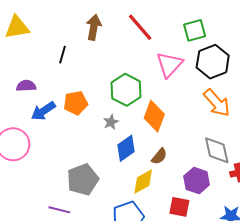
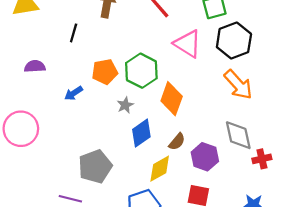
pink triangle: (169, 65) -> (188, 44), turned -40
orange pentagon: (76, 103) -> (105, 72), moved
blue arrow: (43, 111) -> (74, 93), moved, size x0.7
purple hexagon: (197, 181) -> (205, 157), moved

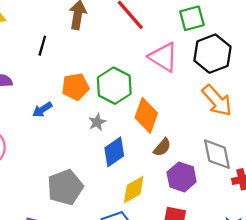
brown semicircle: (177, 142) -> (162, 147), moved

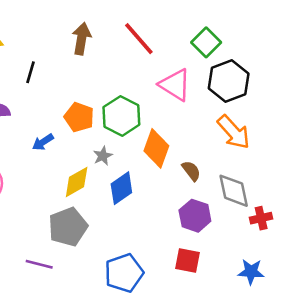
green square: (192, 18) -> (206, 42), turned -30
black line: (42, 46) -> (30, 72), moved
orange pentagon: (75, 87) -> (79, 117), turned 30
brown semicircle: (162, 147) -> (191, 171), moved, turned -78
yellow diamond: (134, 190) -> (77, 182), moved

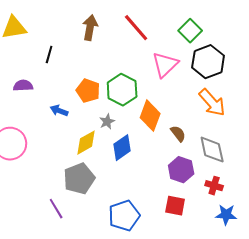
pink triangle: (175, 85) -> (165, 65), turned 44
blue arrow: (43, 142) -> (59, 111), turned 54
red cross: (261, 218) -> (214, 186), moved, turned 30
purple line: (39, 264) -> (56, 209), turned 45

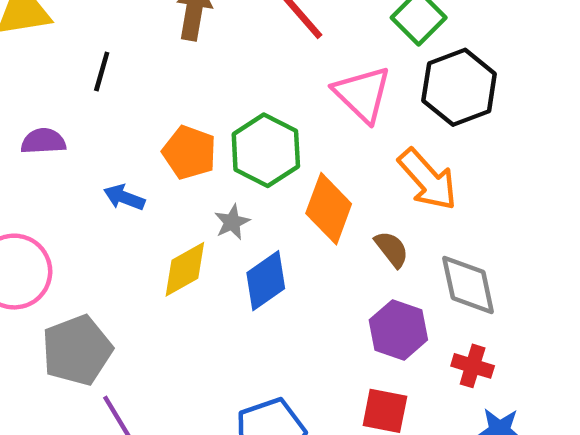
pink triangle: (165, 65) -> (362, 94), turned -32
orange arrow: (212, 103) -> (428, 179), moved
gray pentagon: (79, 179) -> (77, 350), moved

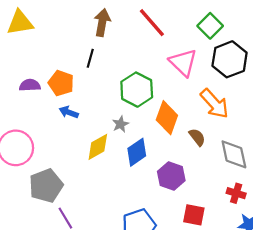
black line: (102, 72) -> (90, 58), moved
orange pentagon: (189, 152) -> (61, 83), moved
purple hexagon: (398, 330) -> (171, 176), moved

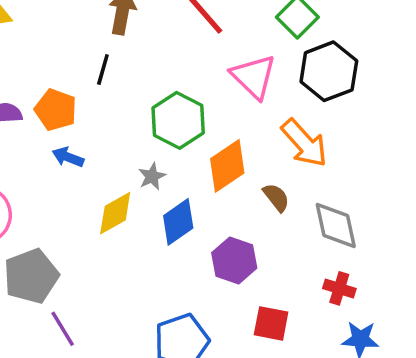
orange diamond: (167, 118) -> (227, 166), turned 36

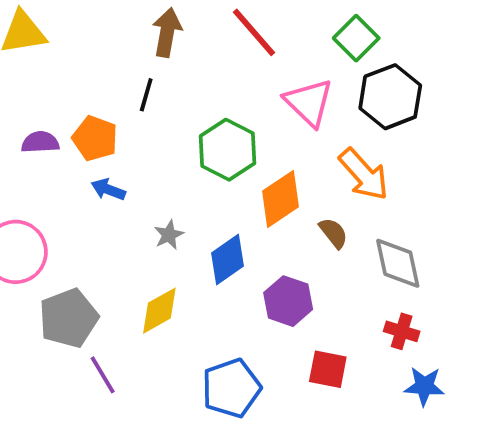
gray star: (152, 176) -> (169, 235), moved
yellow diamond: (115, 213) -> (159, 311), moved

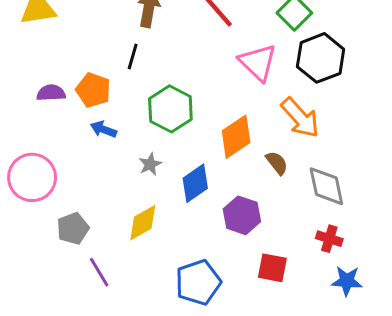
green hexagon: (228, 150) -> (170, 109), moved
gray pentagon: (69, 318) -> (73, 228), size x0.7

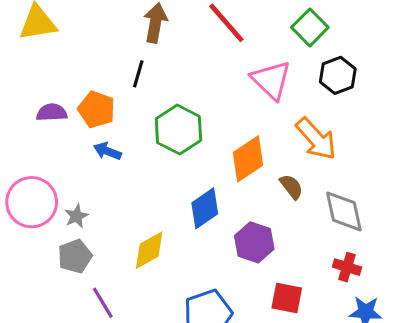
black hexagon: (321, 58) -> (338, 75), size x0.7
gray star: (150, 164) -> (76, 216), moved

